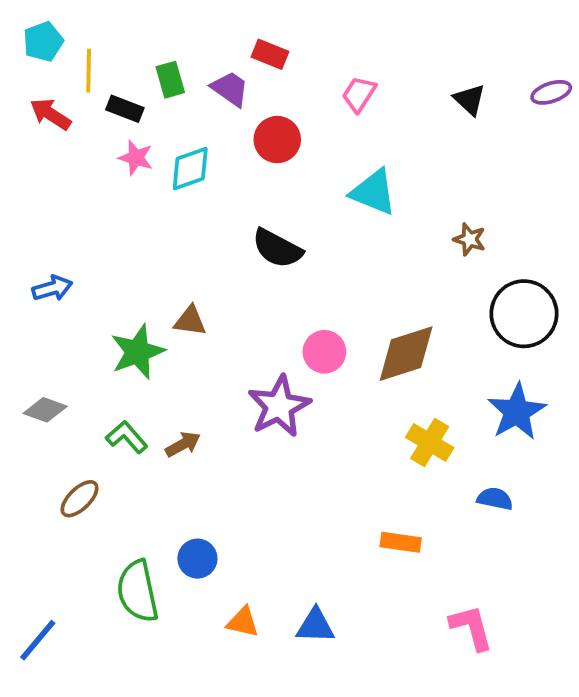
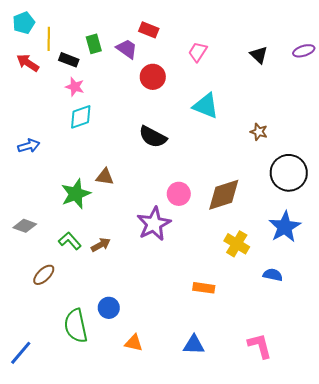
cyan diamond: (190, 169) -> (81, 117), moved
blue arrow: (52, 288) -> (29, 146), moved
orange rectangle: (401, 542) -> (204, 288), moved
blue triangle: (315, 626) -> (194, 345), moved

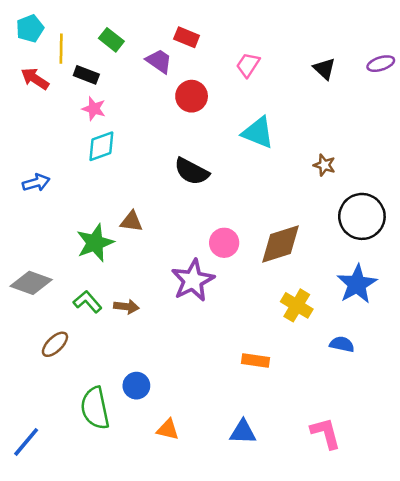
green rectangle: (94, 44) -> (111, 40), moved, turned -36
gray diamond: (25, 226) -> (31, 283), size x1.4
brown arrow: (101, 245) -> (126, 307), turned 36

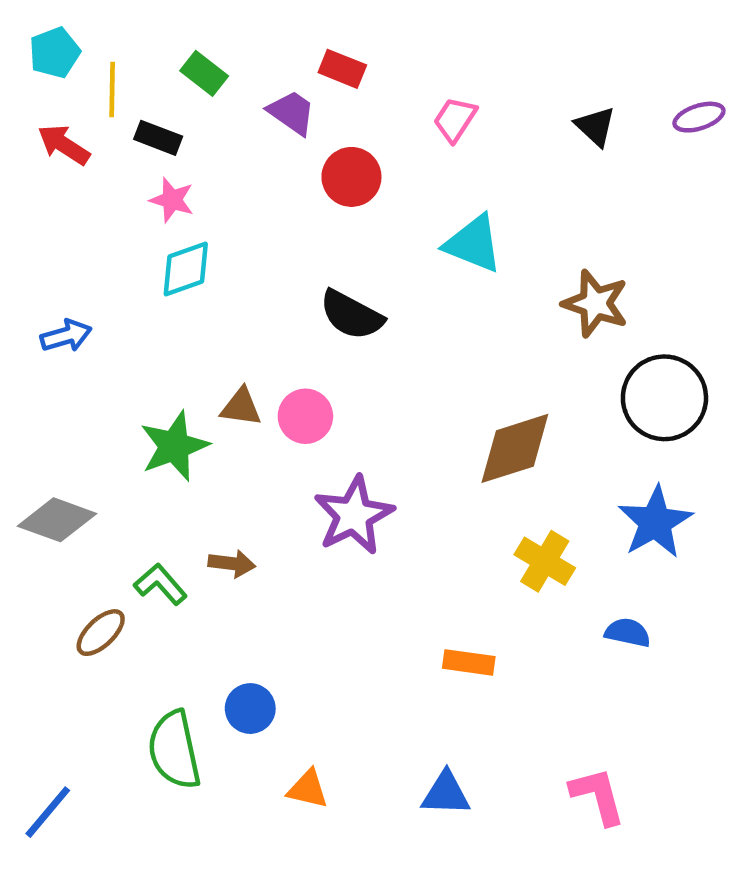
brown star: (324, 165) -> (595, 303), size x1.6
pink circle: (224, 243) -> (305, 416), moved
green L-shape: (88, 302) -> (160, 584), moved

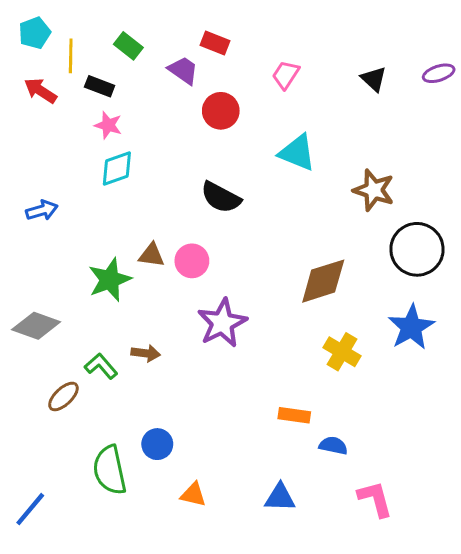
blue semicircle: (628, 633) -> (333, 446), moved

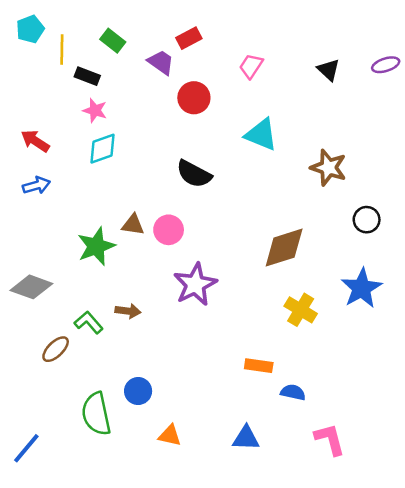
red rectangle: (215, 43) -> (189, 38), turned -50
red arrow: (40, 91) -> (35, 141), moved
black circle: (417, 249) -> (367, 220), size x0.6

